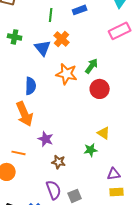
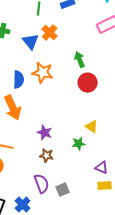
green arrow: (92, 66) -> (80, 60), turned -56
orange star: (67, 74) -> (43, 73), moved
purple star: (46, 139) -> (45, 133), moved
purple triangle: (114, 174) -> (102, 168), turned 32

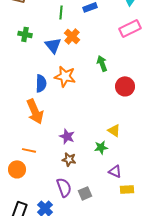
red circle: (88, 83) -> (125, 86), moved
purple triangle: (102, 168) -> (115, 171), moved

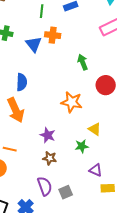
orange cross: (72, 36) -> (53, 35), turned -35
orange star: (65, 76) -> (72, 102), moved

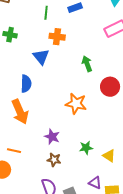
blue triangle: (34, 44) -> (41, 57), moved
yellow triangle: (95, 129) -> (109, 156), moved
purple triangle: (96, 170) -> (95, 183), moved

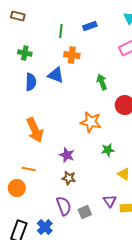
blue triangle: (41, 57) -> (56, 75), turned -30
blue semicircle: (26, 84) -> (31, 82), moved
green star: (86, 148) -> (108, 150), moved
purple triangle: (95, 183) -> (110, 201), turned 32

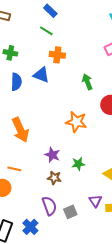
blue rectangle: (90, 26) -> (50, 11), moved, turned 64
green line: (61, 31) -> (46, 31), turned -64
green star: (108, 150) -> (78, 164), moved

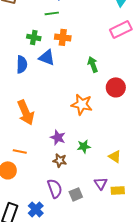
green line: (46, 31) -> (52, 13), turned -40
green cross: (10, 53) -> (34, 37), moved

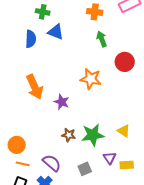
orange cross: (63, 37) -> (95, 12), moved
purple star: (58, 137) -> (62, 102), moved
green star: (84, 146) -> (93, 135), moved, size x1.6
orange line: (20, 151) -> (23, 164), moved
purple semicircle: (55, 188) -> (52, 163), moved, turned -30

